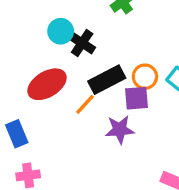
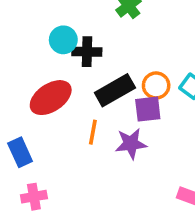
black cross: (82, 43) -> (87, 52), turned -30
orange line: (85, 104) -> (93, 132), moved, turned -30

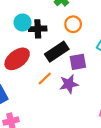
orange circle: (156, 85) -> (73, 24), moved
orange line: (93, 132) -> (45, 79), turned 40

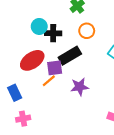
purple square: (78, 62) -> (55, 68), moved
orange line: (45, 79) -> (49, 81), moved

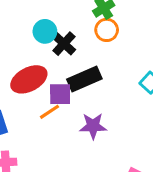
orange circle: (87, 31) -> (107, 30), moved
black cross: (53, 33) -> (64, 44), turned 35

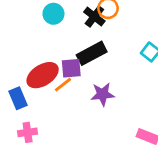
black cross: (64, 44) -> (94, 16), moved
red ellipse: (29, 79) -> (43, 75), moved

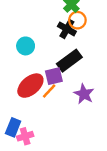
cyan circle: (53, 14) -> (26, 46), moved
purple star: (103, 94) -> (84, 94), turned -30
blue rectangle: (18, 98) -> (13, 127), moved, turned 54

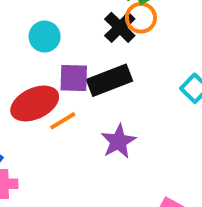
purple square: (54, 76) -> (74, 78), moved

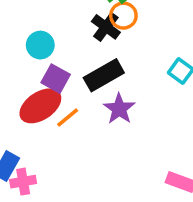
purple square: (74, 78) -> (56, 79), moved, turned 36
purple star: (118, 141) -> (119, 109), moved

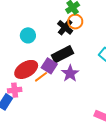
purple square: (56, 79) -> (49, 66), moved
pink cross: (23, 182) -> (15, 90), moved

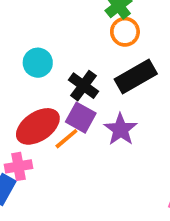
black cross: (65, 27) -> (83, 86), moved
black rectangle: (63, 54) -> (136, 76), moved

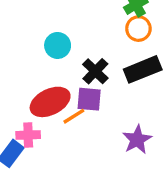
purple square: (81, 118) -> (89, 99), turned -32
purple star: (121, 129) -> (137, 140), moved

